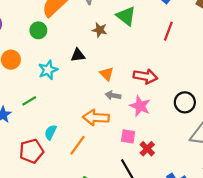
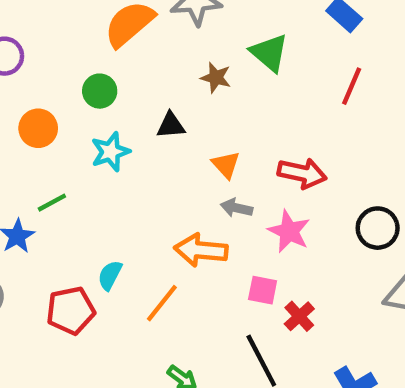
green circle: (38, 30) -> (100, 91), moved
green line: (29, 101) -> (52, 203), moved

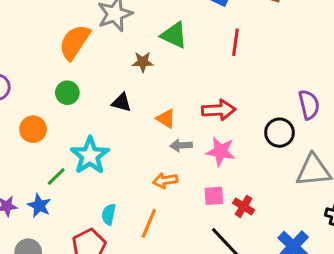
black triangle: (171, 125) -> (122, 103), turned 35
cyan star: (110, 152) -> (90, 156), moved, size x1.4
orange arrow: (201, 250) -> (165, 181), size x0.7

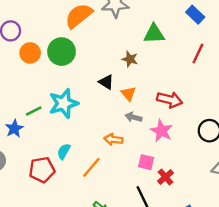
green triangle: (174, 35) -> (154, 34), turned -45
brown star: (143, 62) -> (130, 59), moved
green circle: (67, 93) -> (61, 52), size x1.5
black triangle: (122, 103) -> (106, 82), moved
orange circle: (33, 129) -> (30, 53), moved

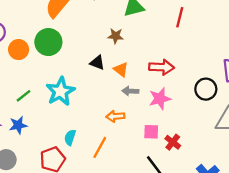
green line: (34, 111) -> (23, 96), moved
blue star: (14, 129) -> (18, 125), turned 30
pink star: (161, 131) -> (160, 99), turned -30

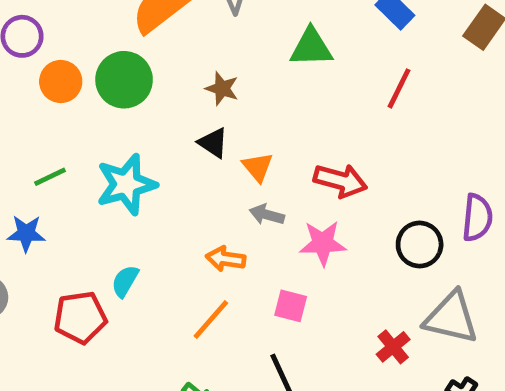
brown star: (116, 36) -> (222, 89), moved
red cross: (173, 142) -> (393, 347), moved
orange line: (100, 147) -> (211, 319), moved

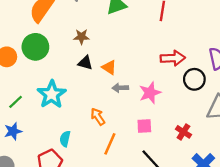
red arrow: (340, 181) -> (173, 58), moved
orange arrow: (226, 259) -> (98, 117), moved, turned 66
red cross: (393, 347) -> (183, 132), moved

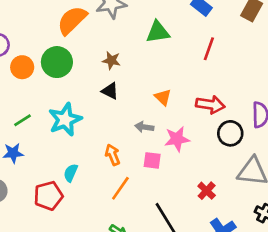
orange triangle: (109, 67) -> (163, 97), moved
pink square: (144, 126) -> (152, 160), moved

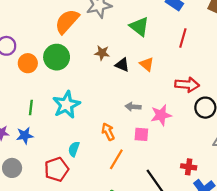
green triangle: (158, 32) -> (139, 27), turned 50
black triangle: (110, 91) -> (122, 65), moved
orange triangle: (163, 97) -> (147, 64), moved
green line: (23, 120) -> (31, 108), turned -48
red cross: (207, 191) -> (189, 167), moved, turned -32

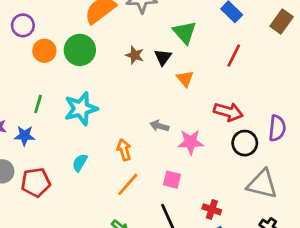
black triangle: (122, 65) -> (163, 57), moved, turned 32
pink square: (141, 134) -> (172, 180), moved
red pentagon: (57, 169) -> (36, 182), moved

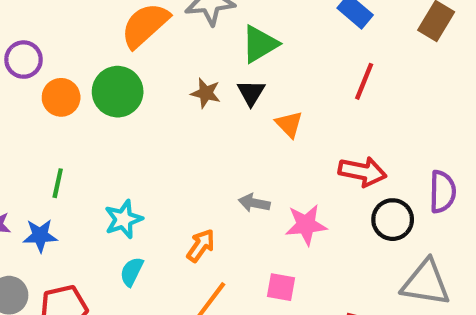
green triangle: (185, 32) -> (260, 44), moved, turned 45
cyan star: (81, 109) -> (123, 219), moved, size x0.7
orange arrow: (124, 150) -> (201, 246), turned 55

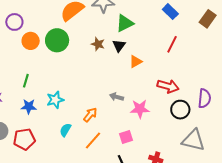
orange triangle: (289, 124) -> (136, 62), turned 40
blue star: (40, 235) -> (29, 107), moved
cyan semicircle: (132, 272) -> (65, 130), moved
pink square: (281, 287) -> (126, 137), turned -32

